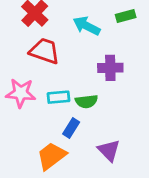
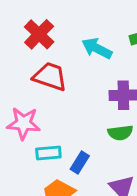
cyan rectangle: (59, 97) -> (48, 153), moved
green semicircle: (86, 101) -> (120, 133), moved

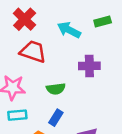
green semicircle: (120, 133) -> (56, 89), moved
cyan rectangle: (48, 153) -> (17, 115), moved

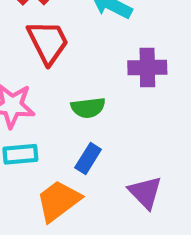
red trapezoid: (33, 52) -> (48, 42), turned 44

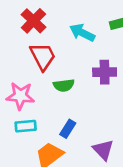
green semicircle: (88, 108) -> (64, 85), moved

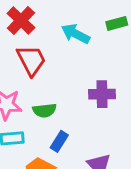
purple cross: (105, 72) -> (102, 94), moved
green semicircle: (64, 85) -> (45, 110), moved

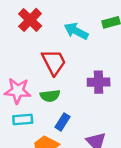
red trapezoid: (31, 60) -> (54, 62), moved

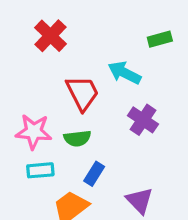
cyan arrow: (76, 31) -> (124, 73), moved
purple cross: (99, 82) -> (143, 120), turned 35

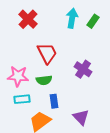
green rectangle: (160, 39) -> (93, 21), turned -40
cyan arrow: (124, 73) -> (72, 18), moved, turned 72
blue rectangle: (94, 174) -> (54, 101), turned -40

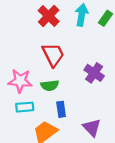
red cross: (28, 19) -> (49, 16), moved

